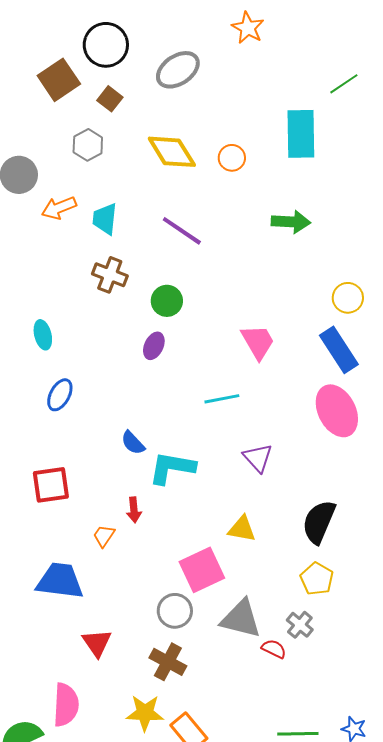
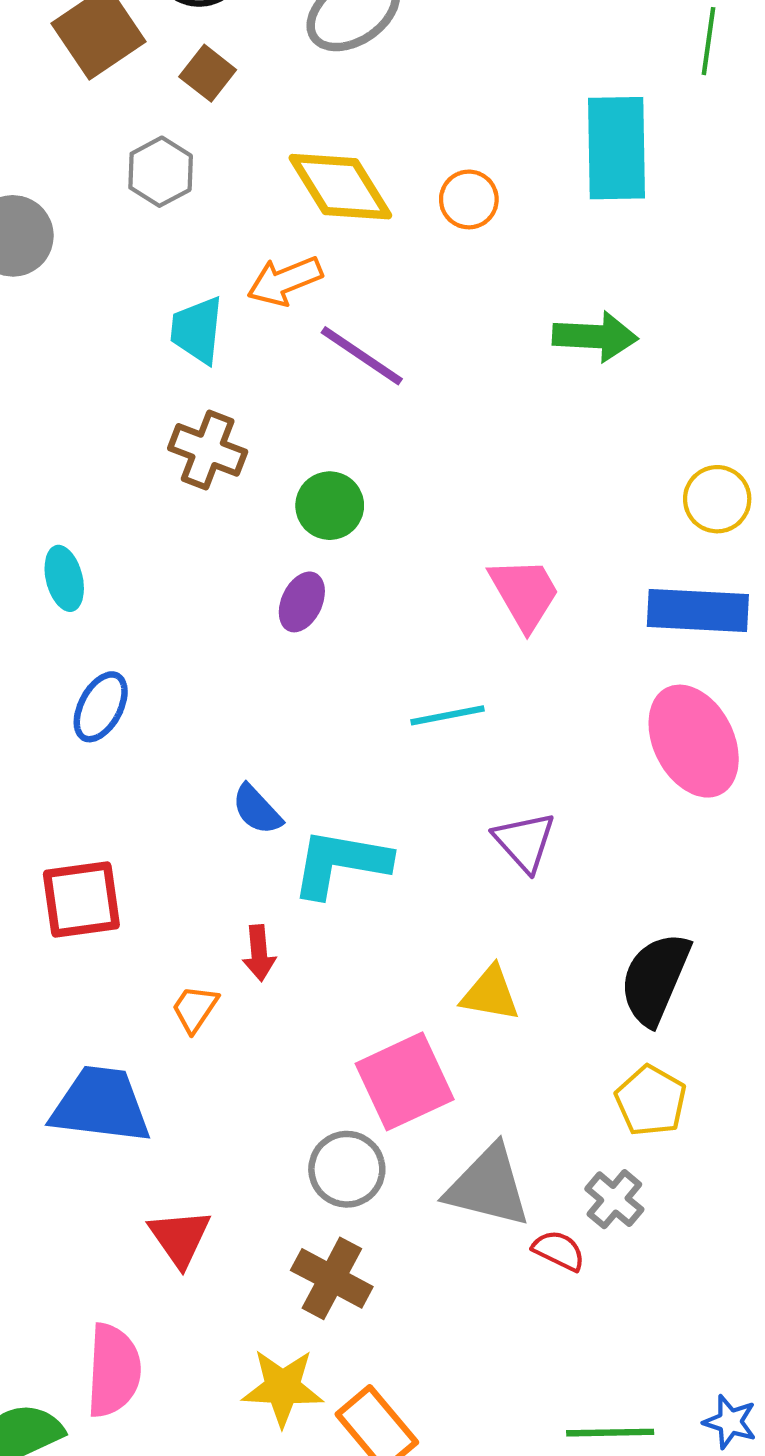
green line: (344, 84) -> (709, 41), turned -48
orange arrow: (59, 208) -> (285, 281), moved
blue rectangle: (339, 350) -> (698, 610), turned -54

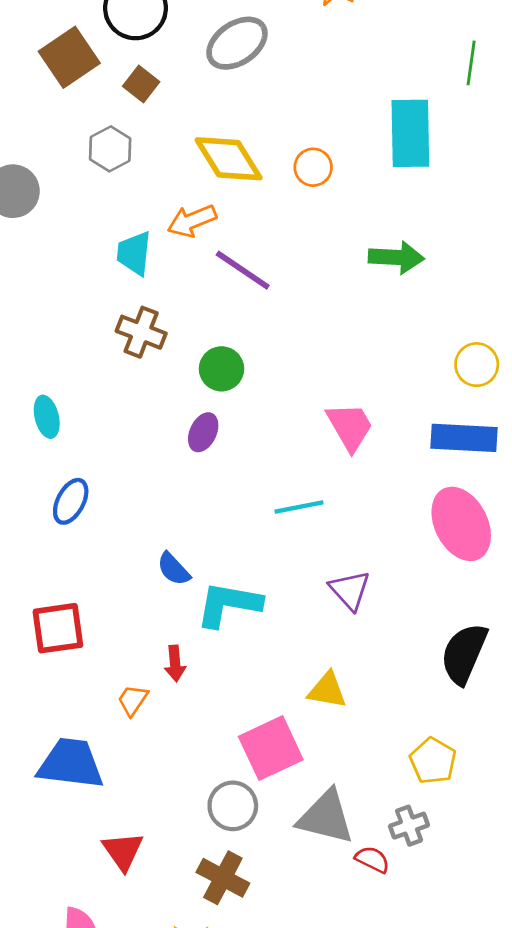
black semicircle: (655, 979) -> (464, 654), moved
gray cross: (614, 1199) -> (409, 826), turned 30

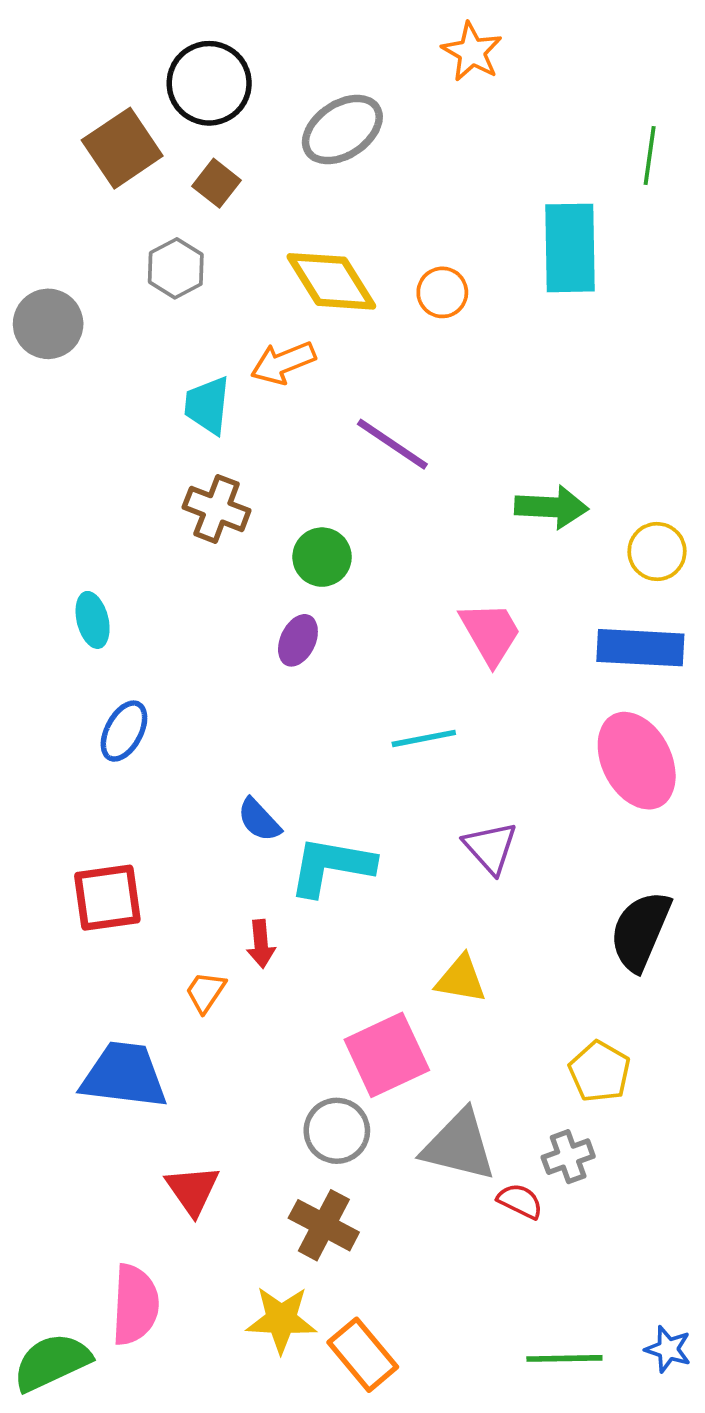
green arrow: (396, 257) -> (552, 507), moved
purple line: (243, 270) -> (392, 444), moved

